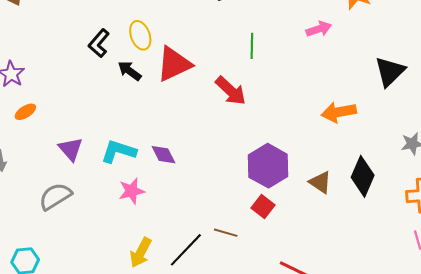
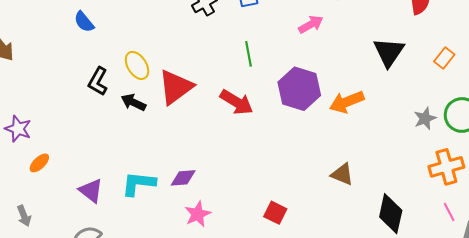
purple diamond: (163, 155) -> (183, 178), turned -56
purple hexagon: (268, 166) -> (299, 89), moved
black diamond: (363, 176) -> (391, 214), moved
pink star: (132, 191) -> (198, 214), moved
red square: (263, 207) -> (275, 213), moved

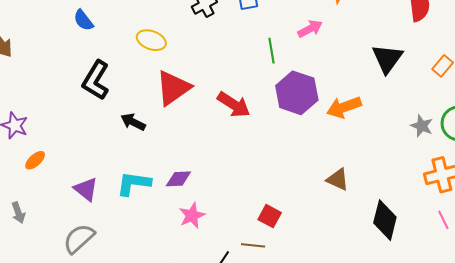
green line: (249, 54) -> (271, 51), moved
yellow ellipse: (137, 65) -> (151, 40), moved, turned -40
black L-shape: (98, 81) -> (96, 80), size x1.4
black arrow: (133, 102) -> (133, 122), moved
gray star: (425, 118) -> (422, 126), turned -30

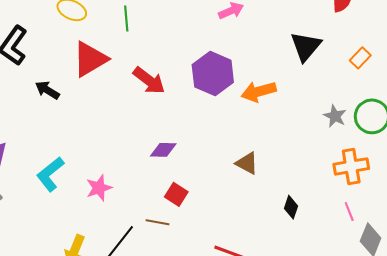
green line: (271, 51) -> (126, 18), moved
purple diamond: (178, 179) -> (163, 150), moved
cyan L-shape: (134, 183) -> (50, 174), moved, turned -51
black diamond: (385, 220) -> (291, 207), size x0.6

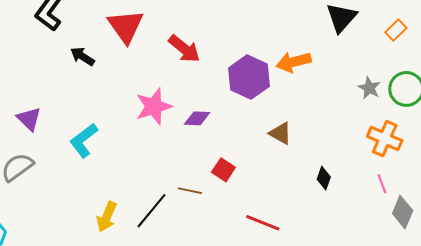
red triangle: (90, 59) -> (126, 26), turned -36
purple hexagon: (213, 74) -> (249, 77), moved
orange cross: (351, 166) -> (385, 139), turned 32
pink star: (99, 188) -> (154, 107), moved, size x1.4
red square: (176, 194) -> (223, 170), moved

